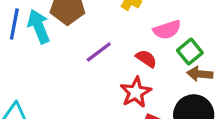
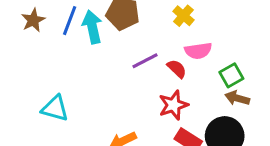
pink semicircle: (167, 30) -> (198, 51), moved
red semicircle: (146, 59) -> (177, 69), moved

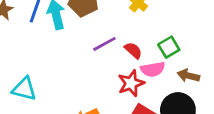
pink semicircle: (198, 51) -> (153, 69), moved
green square: (231, 75) -> (169, 47), moved

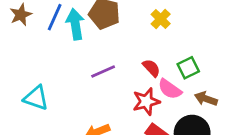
purple line: (104, 44) -> (103, 72), moved
pink semicircle: (153, 69) -> (170, 89), turned 40

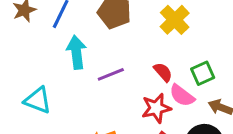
yellow cross: (161, 19) -> (175, 20), size x1.4
cyan arrow: (75, 24) -> (76, 52), moved

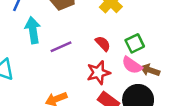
pink semicircle: (182, 96) -> (132, 65), moved

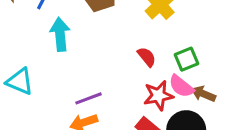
purple line: (61, 47) -> (89, 98), moved
red star: (98, 73) -> (158, 96), moved

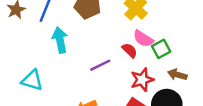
pink semicircle: (181, 86) -> (143, 39), moved
purple line: (89, 98) -> (100, 65), moved

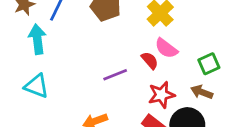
cyan arrow: (60, 40) -> (37, 39), moved
green square: (161, 49) -> (209, 64), moved

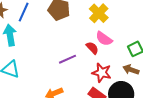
red star: (161, 95) -> (102, 73), turned 30

